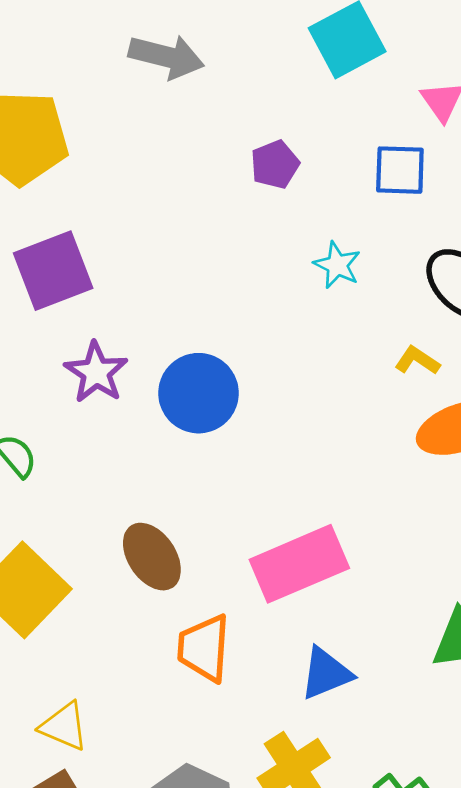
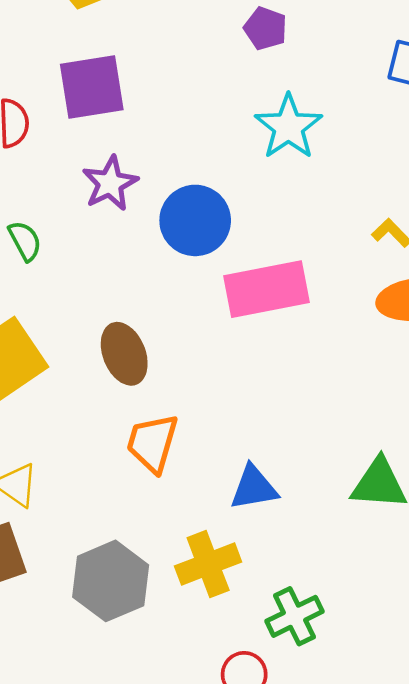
purple pentagon: (275, 164) -> (265, 28), moved, turned 30
cyan star: (337, 265) -> (288, 127), moved, size x1.6
pink rectangle: (299, 564) -> (267, 289), moved

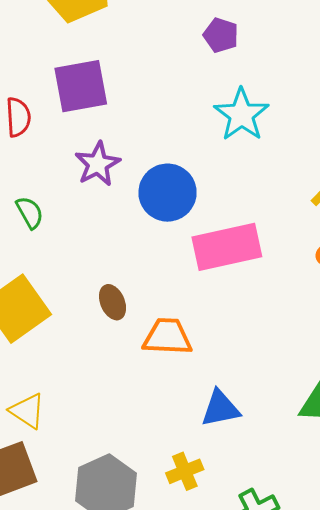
brown ellipse: (124, 354) -> (113, 302), size x0.7
orange trapezoid: (152, 443) -> (167, 337), moved, turned 78
yellow cross: (208, 564) -> (185, 471), size x0.7

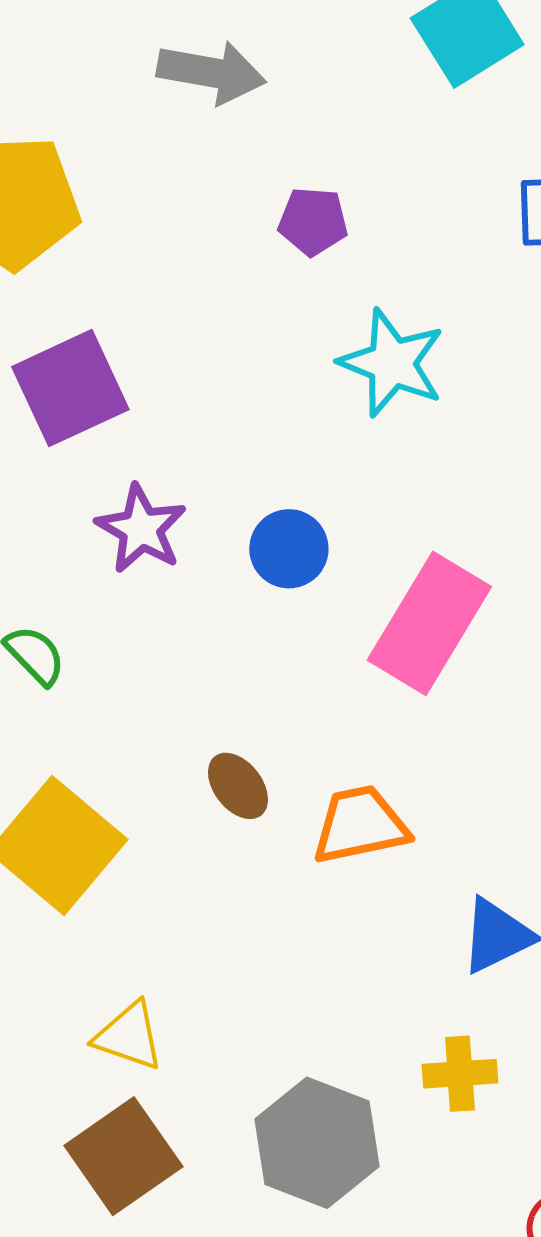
blue circle: (168, 193) -> (289, 549), size x0.7
pink rectangle: (227, 247) -> (429, 623), turned -32
yellow cross: (185, 471) -> (460, 1074), turned 33

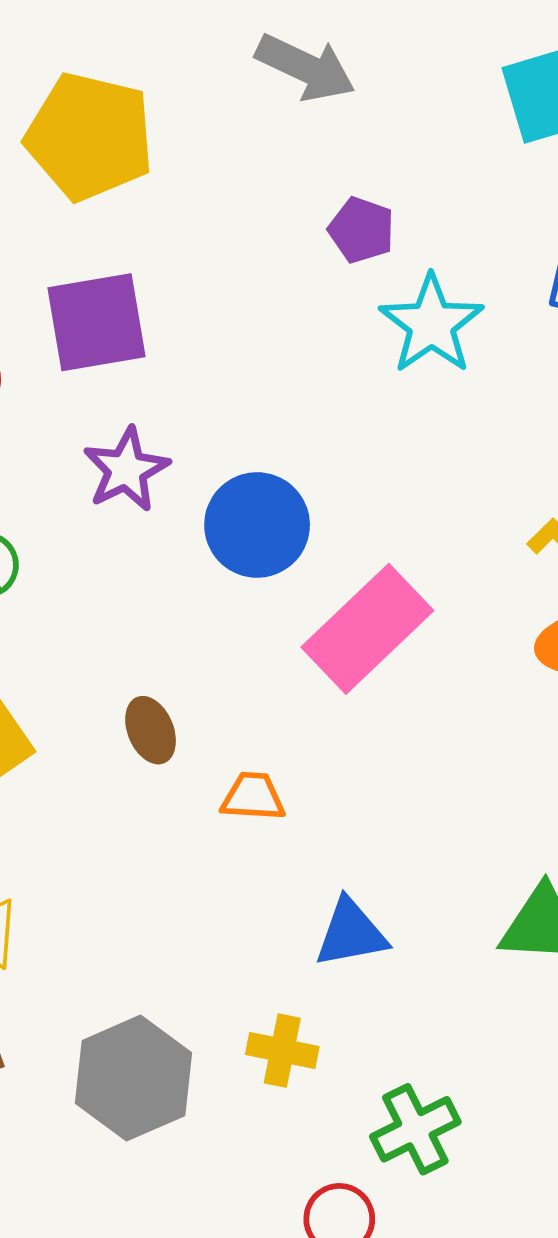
cyan star: (392, 363) -> (431, 324), moved
blue circle: (289, 549) -> (257, 525), size x1.4
orange trapezoid: (360, 825) -> (253, 797), size x0.7

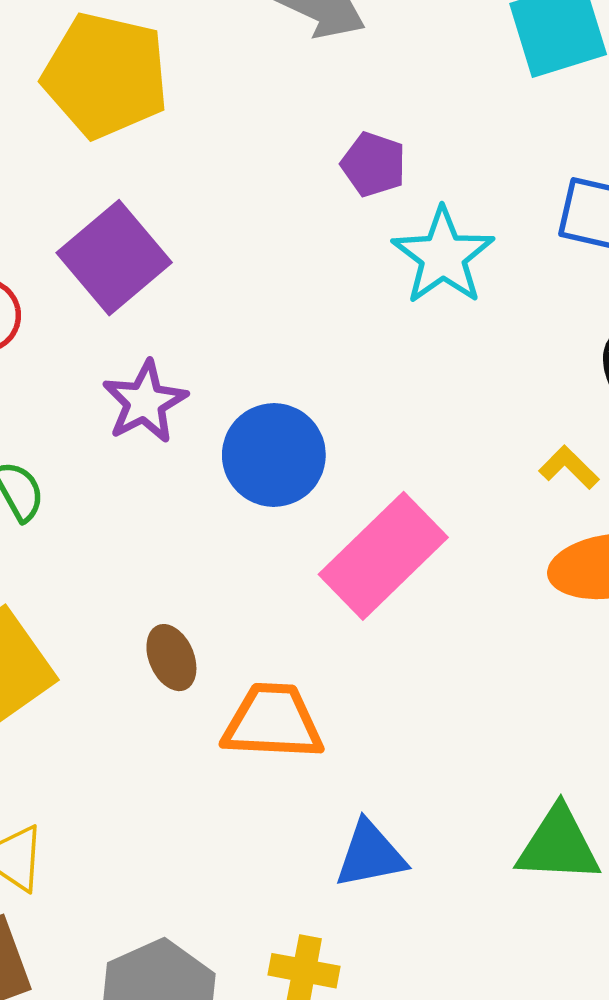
purple square: (97, 322) -> (114, 258), turned -30
orange trapezoid: (253, 797) -> (273, 722), size x1.6

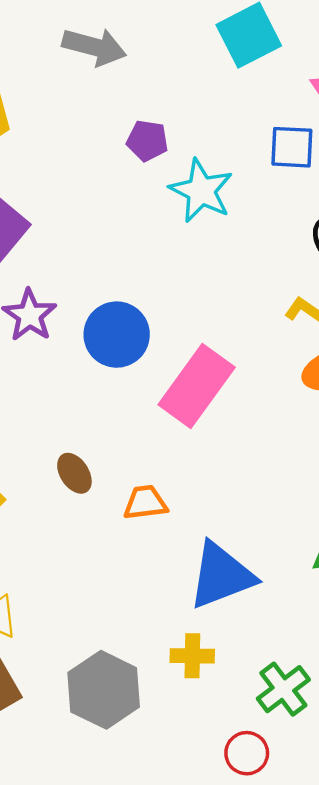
orange trapezoid: (273, 722) -> (145, 503), size x0.7
blue triangle: (370, 855) -> (221, 576), size x1.5

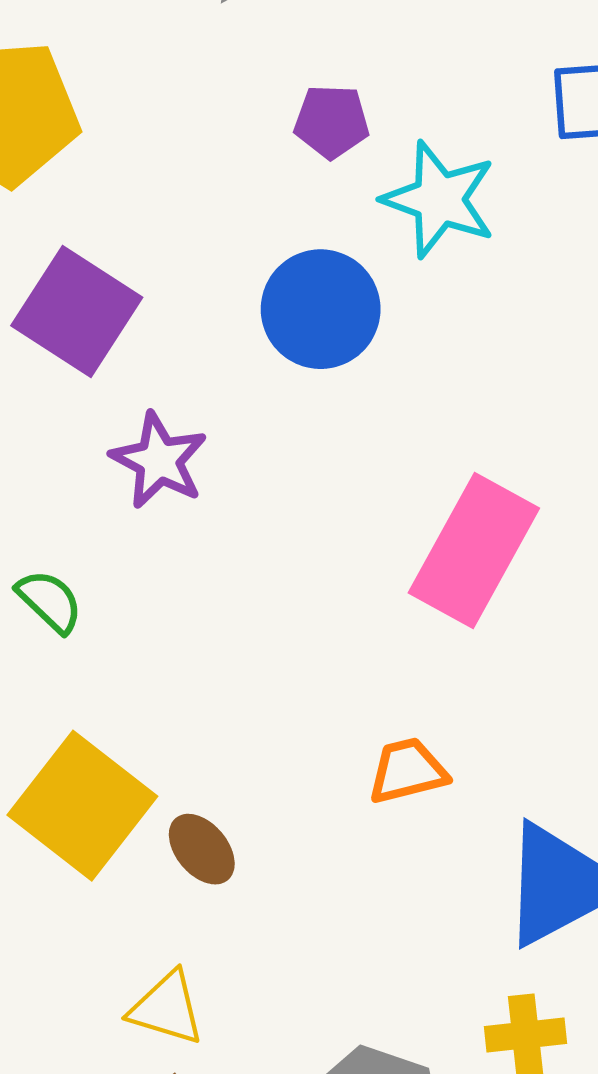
blue circle: (117, 335) -> (321, 309), moved
brown ellipse: (74, 473) -> (202, 849), moved

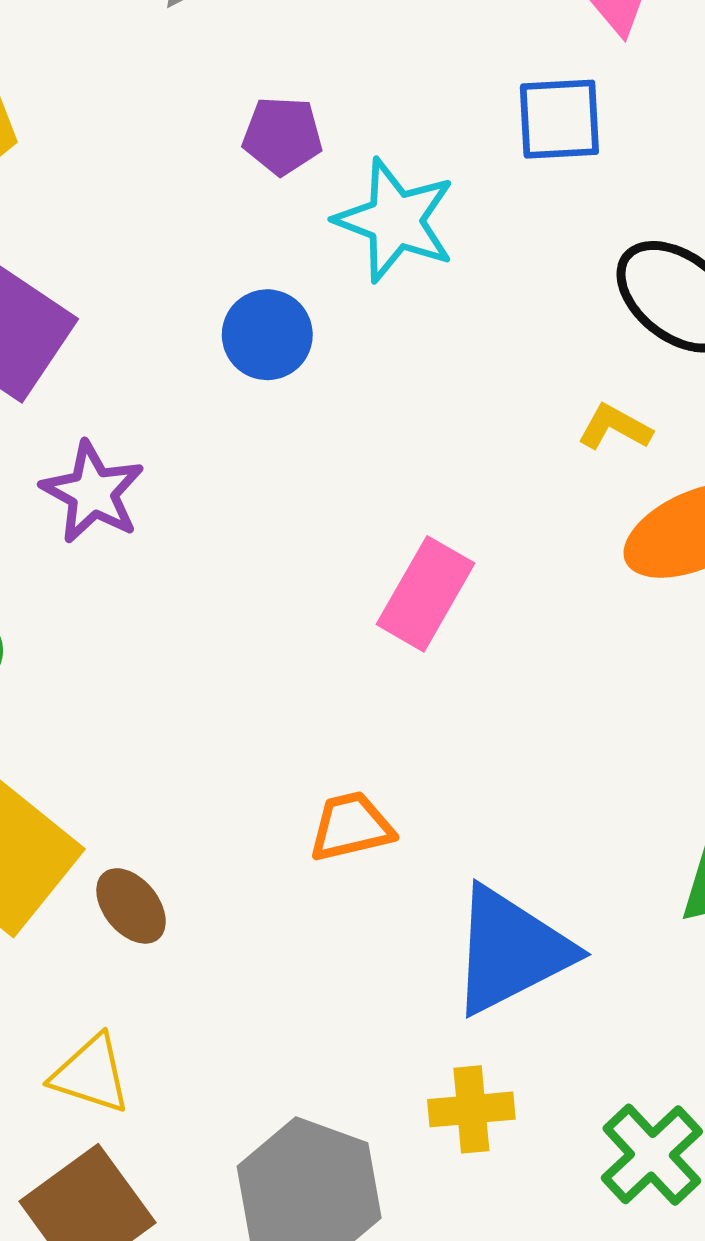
blue circle: (321, 309) -> (267, 335), size x0.7
pink rectangle: (474, 550) -> (425, 594), size x0.7

